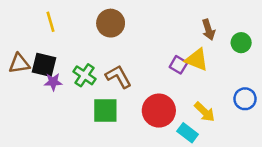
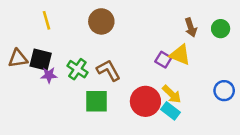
green circle: (241, 43) -> (221, 29), moved
yellow arrow: (205, 112) -> (172, 94), moved
cyan rectangle: (188, 133) -> (170, 111), moved

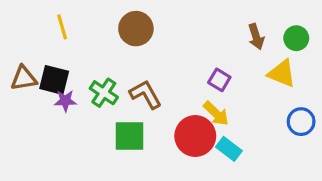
yellow triangle: (180, 55) -> (282, 73), moved
yellow arrow: (172, 94) -> (216, 114), moved

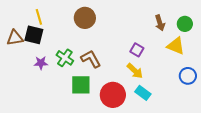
brown triangle: (24, 78) -> (15, 38), moved
black square: (54, 80) -> (34, 35), moved
red circle: (195, 136) -> (113, 95), moved

